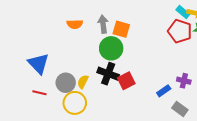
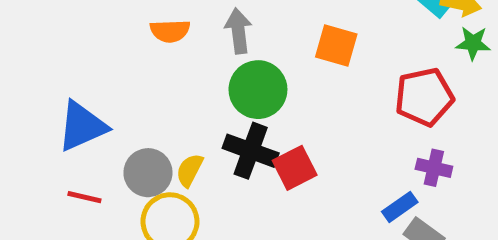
orange square: (121, 29) -> (336, 46), moved
red pentagon: (180, 31) -> (424, 97), moved, turned -30
blue triangle: (38, 64) -> (82, 126), turned 50
blue rectangle: (164, 91) -> (400, 207), moved

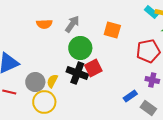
gray arrow: (238, 31) -> (72, 24), turned 42
red square: (295, 168) -> (93, 68), moved
blue rectangle: (400, 207) -> (130, 96), moved

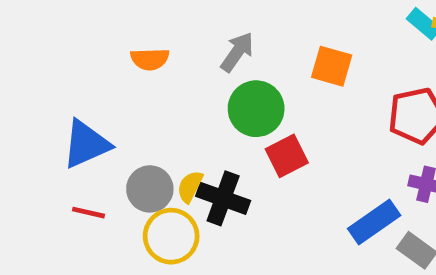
orange semicircle: (44, 24) -> (150, 59), moved
black cross: (77, 73) -> (223, 198), moved
blue rectangle: (130, 96) -> (374, 222), size x1.5

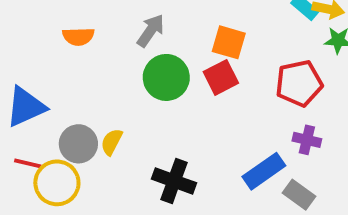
red square: (287, 156) -> (221, 77), moved
black cross: (223, 198) -> (174, 181), moved
yellow circle: (171, 236) -> (57, 183), moved

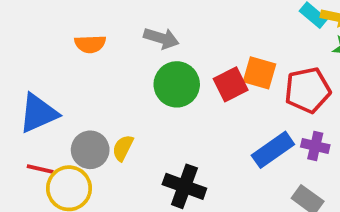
gray arrow: (151, 31) -> (161, 38), turned 72
orange square: (229, 42) -> (259, 73), moved
blue rectangle: (264, 171) -> (273, 150), moved

